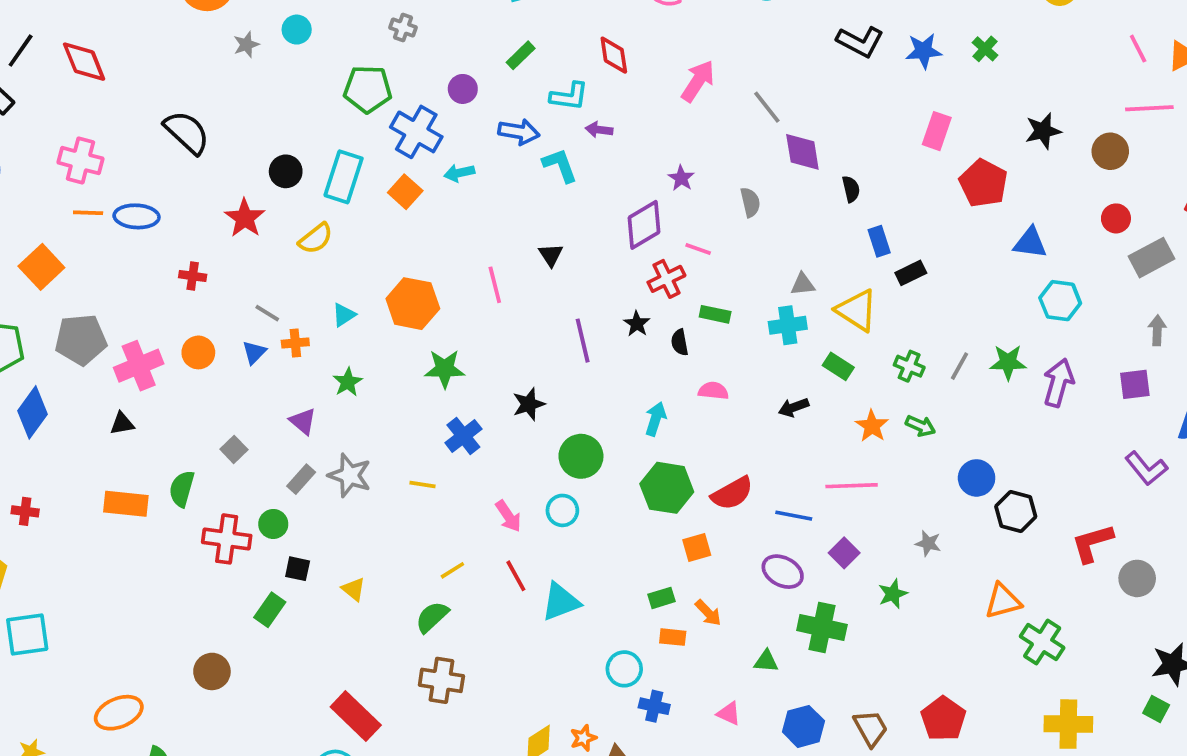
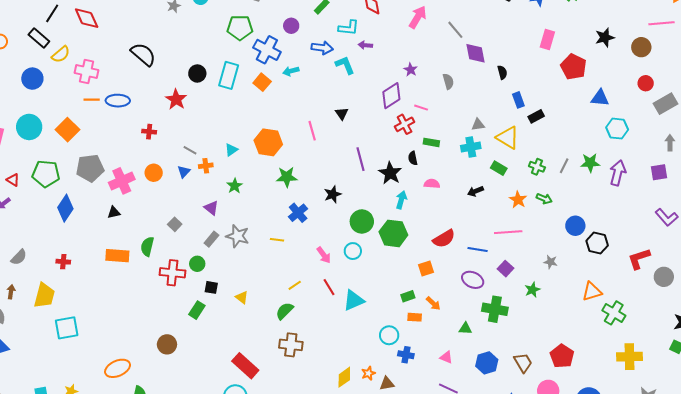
yellow semicircle: (316, 238) -> (61, 54), moved
black star: (637, 324) -> (390, 173), moved, size x1.6
green hexagon: (667, 488) -> (393, 233), moved

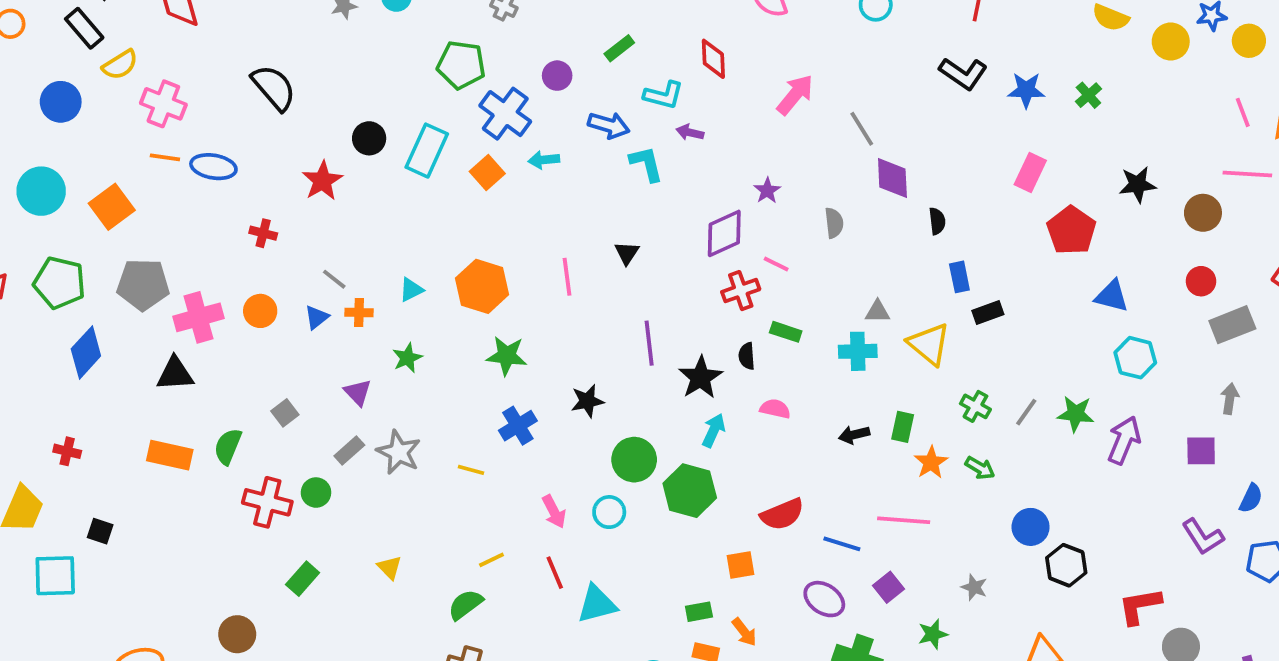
green rectangle: (499, 168) -> (903, 427), moved, turned 63
black triangle: (114, 212) -> (175, 374), size x1.5
black square: (211, 287) -> (100, 531), moved

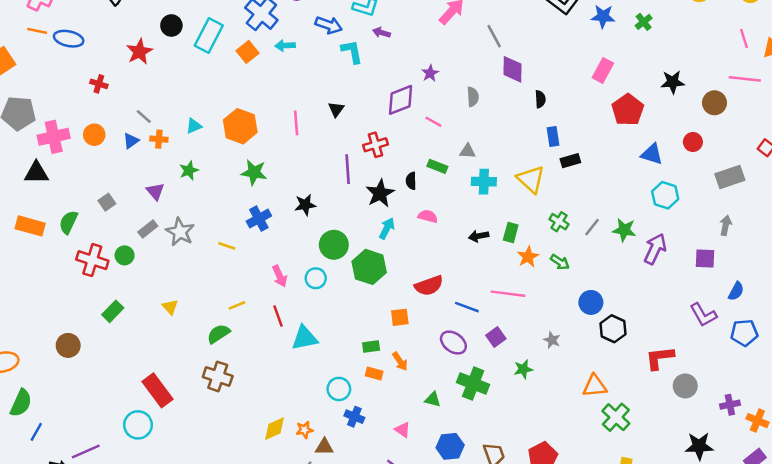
red circle: (1201, 281) -> (693, 142), moved
red cross: (741, 291) -> (376, 145), moved
gray triangle: (877, 312) -> (468, 151), moved

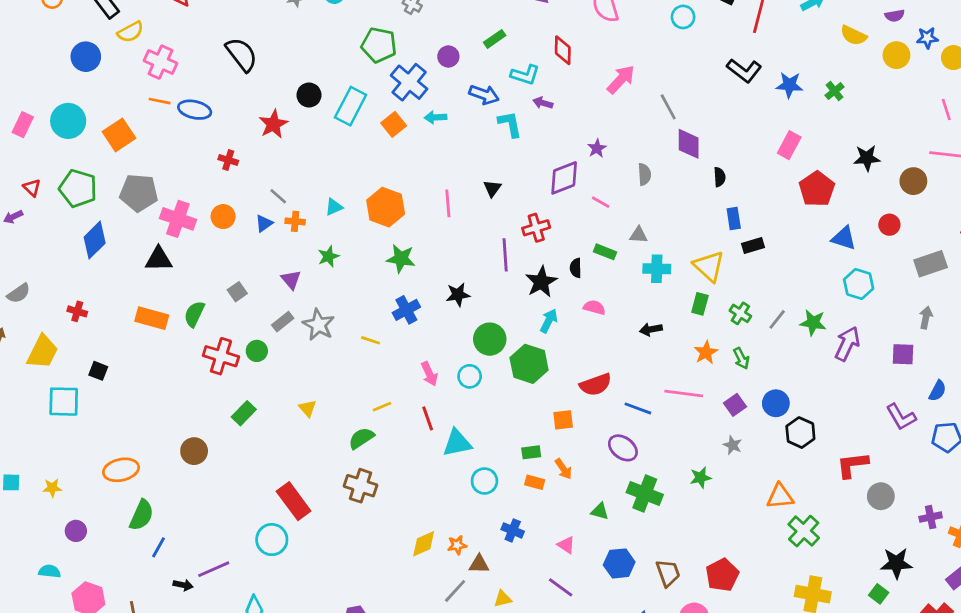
pink cross: (54, 137) -> (178, 219), turned 32
green rectangle: (511, 233) -> (700, 304), moved
green arrow: (560, 262) -> (741, 358), turned 30
purple square: (496, 337) -> (735, 405), moved
cyan circle: (339, 389) -> (484, 481), moved

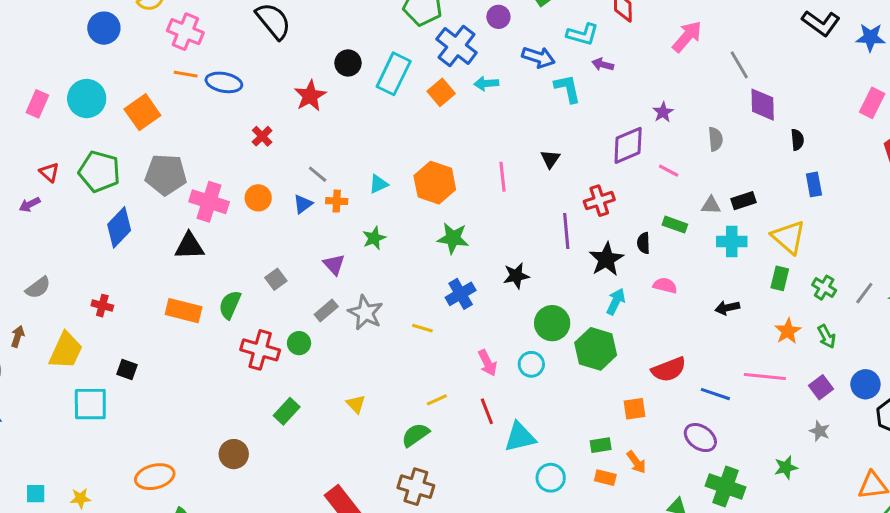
red cross: (228, 160) -> (262, 136), turned 30
black rectangle: (753, 245) -> (743, 201), moved

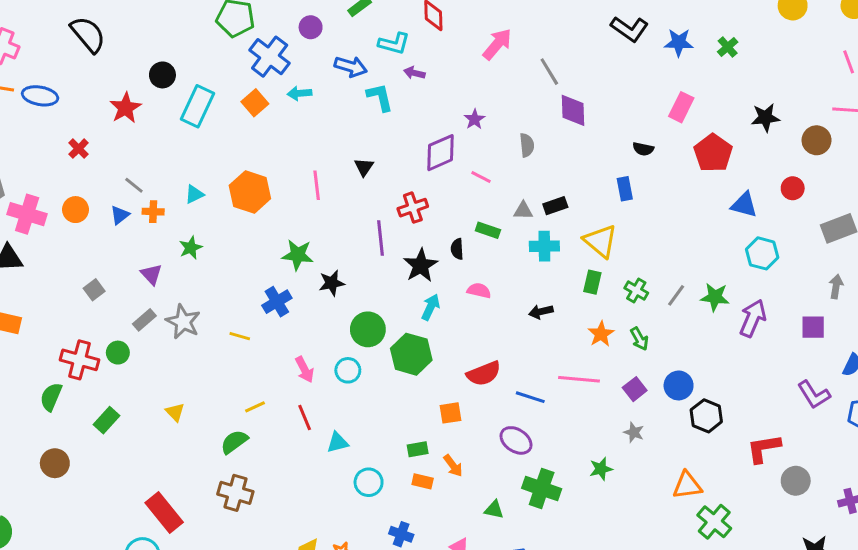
cyan rectangle: (394, 74) -> (198, 106), moved
black semicircle: (797, 140) -> (643, 149), moved, turned 108
green star: (453, 238) -> (298, 255), moved
green semicircle: (230, 305) -> (51, 397), moved
cyan triangle: (520, 437) -> (338, 442), size x0.7

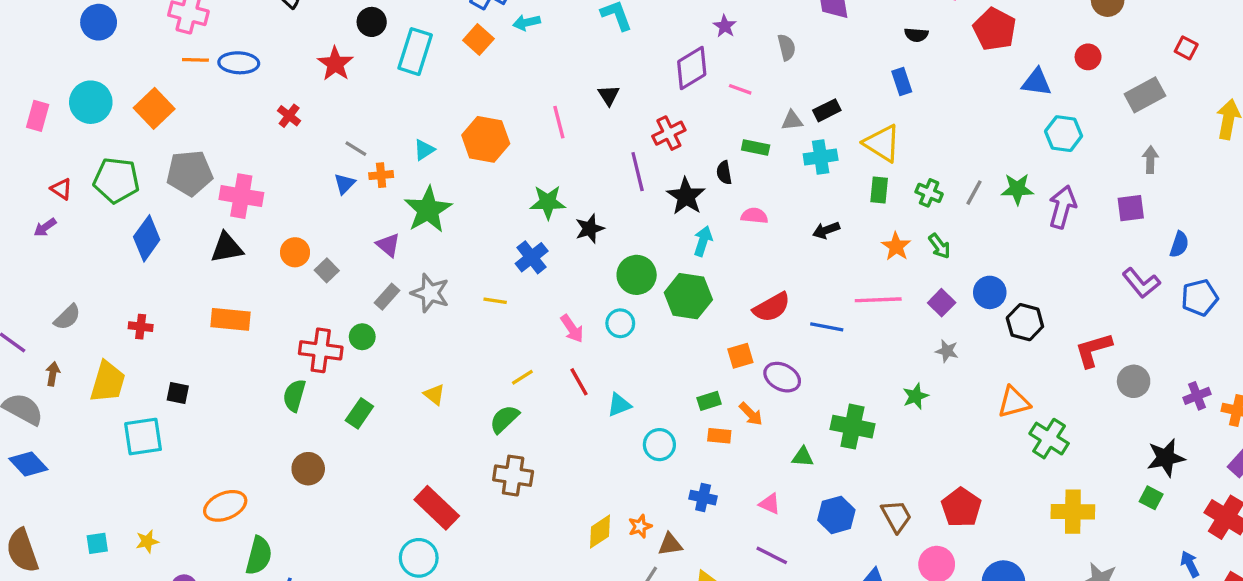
orange circle: (75, 210) -> (295, 252), moved
green star: (191, 248) -> (428, 210), size x1.8
purple ellipse: (516, 440) -> (782, 377), moved

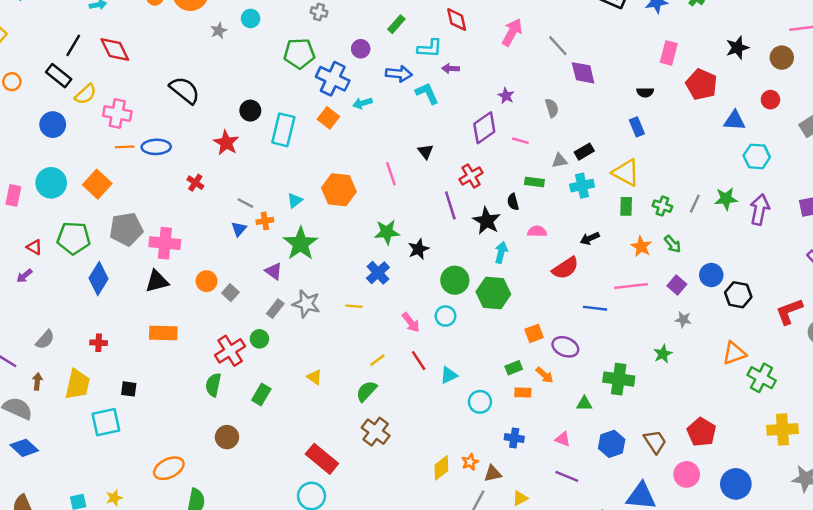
red semicircle: (772, 307) -> (565, 268), moved
red cross: (321, 350) -> (230, 351), turned -36
brown cross: (513, 476) -> (376, 432), turned 32

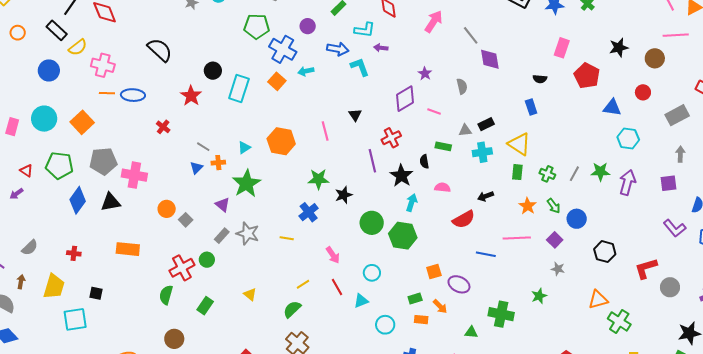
blue circle: (711, 275) -> (577, 219), moved
black triangle: (157, 281) -> (111, 202), moved
cyan circle: (445, 316) -> (372, 273), moved

